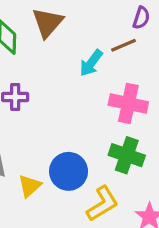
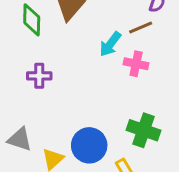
pink cross: (128, 103) -> (136, 64), moved, size x0.7

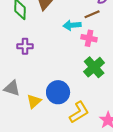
cyan arrow: (110, 44) -> (72, 25), turned 48
green cross: (144, 130) -> (94, 67), moved, turned 30

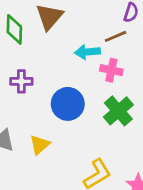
blue circle: (58, 92) -> (68, 104), moved
yellow triangle: (34, 101) -> (40, 145), moved

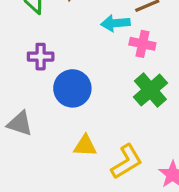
blue circle: (68, 104) -> (72, 88), moved
yellow triangle: (40, 145) -> (85, 146), moved, turned 45

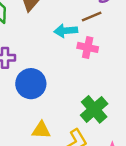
green cross: (150, 90) -> (94, 109), moved

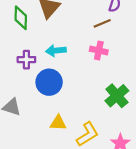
cyan arrow: (66, 31) -> (56, 51), moved
green cross: (94, 109) -> (117, 96), moved

